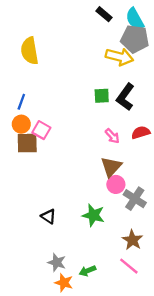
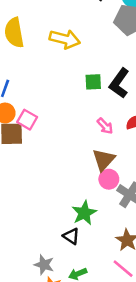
yellow arrow: (119, 57) -> (65, 39), moved
green star: (93, 215) -> (84, 213), turned 30
black triangle: (48, 216) -> (71, 236), moved

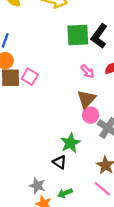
green square: (93, 82) -> (78, 35), size x1.6
pink square: (27, 120) -> (30, 77), moved

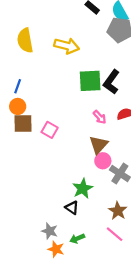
pink square: (30, 77) -> (50, 130), moved

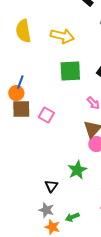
green square: (90, 81) -> (70, 71), moved
blue line: (18, 86) -> (20, 82), moved
black triangle: (72, 208) -> (51, 186), moved, turned 32

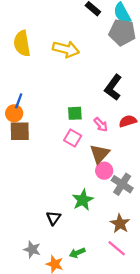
green square: (70, 71) -> (75, 113), moved, size x0.6
pink square: (46, 115) -> (73, 138), moved
gray star: (46, 210) -> (32, 249), moved

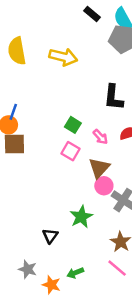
black L-shape: (113, 87) -> (113, 97), turned -30
green square: (75, 113) -> (73, 125), turned 35

